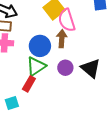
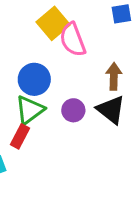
brown arrow: (62, 39) -> (114, 76), moved

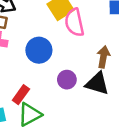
green triangle: (30, 110) -> (30, 115), moved
black triangle: (111, 110) -> (97, 83), turned -30

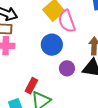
blue circle: (39, 50) -> (52, 45), moved

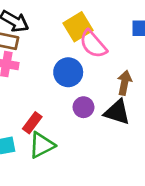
pink semicircle: (67, 21) -> (93, 44), turned -30

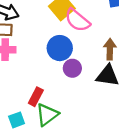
purple circle: (83, 107) -> (72, 68), moved

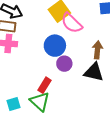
red rectangle: (36, 97) -> (45, 85), moved
green triangle: (47, 115) -> (40, 102), turned -45

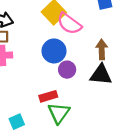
red rectangle: (45, 85) -> (48, 96), turned 49
green triangle: (40, 102) -> (59, 113), moved, turned 30

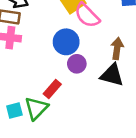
red rectangle: (48, 96) -> (52, 89), turned -42
green triangle: (59, 113) -> (36, 108), moved

